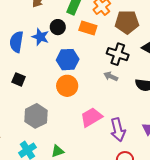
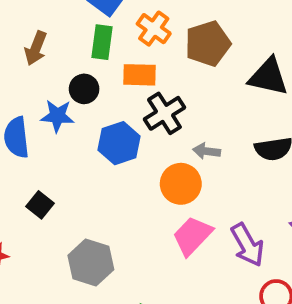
black cross: (118, 54) -> (164, 113), moved, turned -35
black square: (19, 79) -> (40, 205), turned 32
orange circle: (67, 86) -> (181, 184), moved

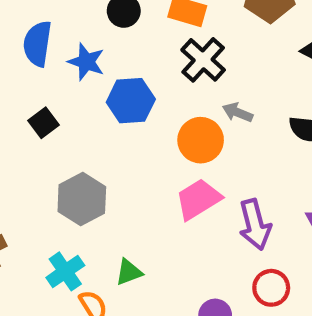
black cross: (164, 113) -> (203, 60), turned -30
blue star: (57, 116) -> (86, 62), moved
blue hexagon: (119, 143) -> (131, 101), moved

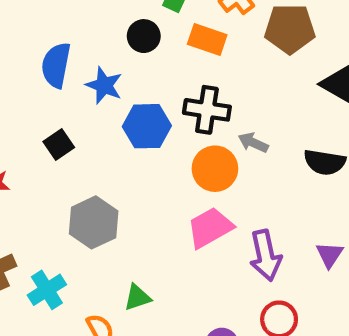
black cross: (203, 60) -> (207, 110), moved, turned -36
cyan cross: (65, 271) -> (47, 290), moved

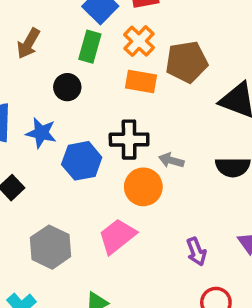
orange rectangle: (207, 39) -> (141, 81), moved
pink trapezoid: (210, 228) -> (117, 236), moved
purple arrow: (265, 255) -> (196, 252), size x0.7

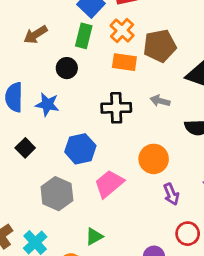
brown arrow: (28, 43) -> (35, 35), turned 30
gray arrow: (171, 160) -> (160, 101), moved
blue hexagon: (82, 161) -> (80, 149), moved
orange circle: (143, 187) -> (154, 159), moved

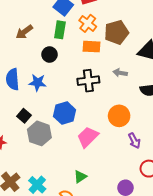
gray hexagon: (57, 194) -> (39, 133), moved

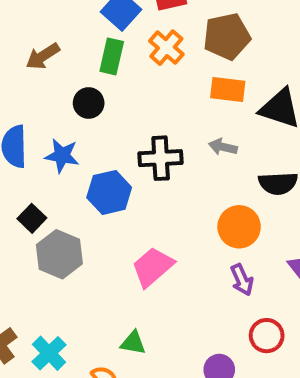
brown pentagon: (116, 32) -> (227, 36), moved
orange rectangle: (92, 47) -> (228, 90), moved
blue hexagon: (65, 113) -> (109, 192), moved
orange circle: (119, 116) -> (239, 227), moved
green triangle: (80, 177) -> (133, 343), turned 40

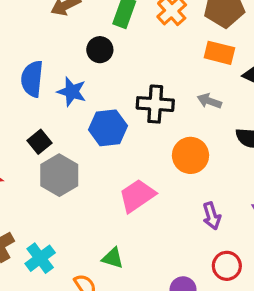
orange circle: (239, 227) -> (190, 155), moved

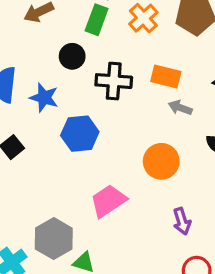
orange rectangle: (219, 53) -> (166, 77), moved
black cross: (155, 104) -> (114, 81), moved
gray hexagon: (59, 175) -> (54, 239), moved

